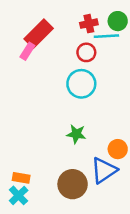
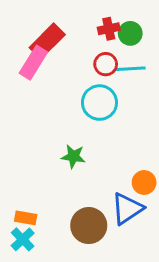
green circle: (118, 21) -> (130, 33), moved
cyan line: (106, 36) -> (130, 69), moved
pink rectangle: (27, 51) -> (33, 63), size x1.5
green star: (76, 134) -> (73, 156), moved

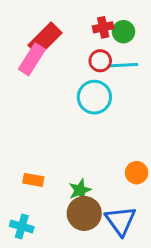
green star: (73, 156) -> (80, 190), moved, turned -30
blue triangle: (127, 209) -> (121, 221), moved, turned -32
orange rectangle: (26, 218) -> (33, 180), moved
cyan cross: (23, 239) -> (22, 226), turned -30

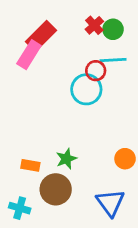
red cross: (103, 27) -> (94, 25), turned -30
red circle: (100, 61) -> (96, 71), moved
green star: (80, 190) -> (66, 159), moved
brown circle: (84, 213) -> (56, 189), moved

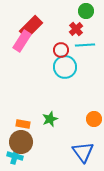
red cross: (94, 25) -> (76, 29), moved
green circle: (113, 29) -> (86, 11), moved
red circle: (96, 71) -> (61, 50), moved
brown circle: (56, 189) -> (21, 142), moved

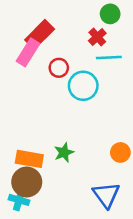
red circle: (61, 50) -> (59, 68), moved
orange rectangle: (23, 124) -> (29, 159), size x1.5

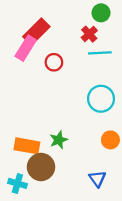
cyan circle: (83, 86) -> (101, 99), moved
brown circle: (27, 182) -> (41, 167), moved
blue triangle: (106, 195) -> (97, 179), size x0.7

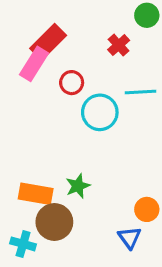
green circle: (101, 13) -> (147, 15), moved
cyan line: (100, 53) -> (141, 92), moved
cyan circle: (101, 99) -> (100, 112), moved
orange circle: (110, 140) -> (147, 209), moved

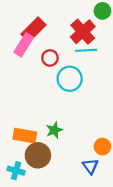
red cross: (119, 45) -> (83, 32), size x1.6
cyan line: (141, 92) -> (86, 50), moved

